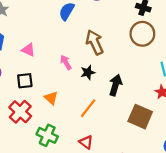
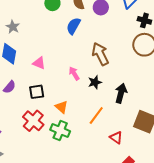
green cross: (47, 135) -> (60, 130), moved
red triangle: (86, 142) -> (116, 138), moved

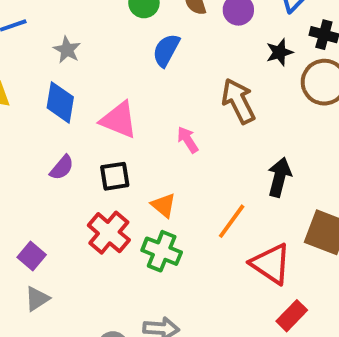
blue semicircle: (73, 26) -> (166, 50), moved
pink triangle: (39, 63) -> (119, 120), size x1.5
black star: (95, 82) -> (279, 52), moved
red triangle: (116, 138) -> (271, 264), size x1.6

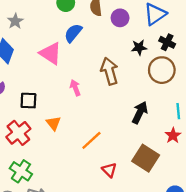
pink triangle: (119, 120) -> (51, 53), moved
black arrow: (279, 177) -> (140, 113), moved
green cross: (162, 251) -> (21, 171), moved
red triangle: (271, 264) -> (109, 170), size x0.6

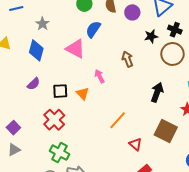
brown arrow: (109, 71) -> (128, 59), size x0.7
orange triangle: (53, 123) -> (83, 94), moved

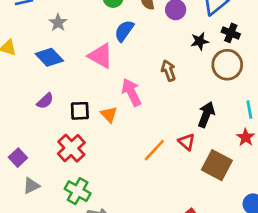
blue diamond: (36, 50) -> (49, 57), turned -60
pink arrow: (99, 76) -> (131, 92), size x1.5
red triangle: (135, 144) -> (187, 142), moved
gray triangle: (14, 150) -> (31, 186), moved

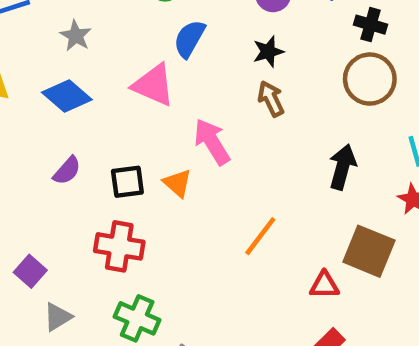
black star: (200, 41) -> (268, 52), moved
red triangle: (187, 142) -> (324, 285), moved, turned -36
red cross: (71, 148) -> (119, 246), turned -32

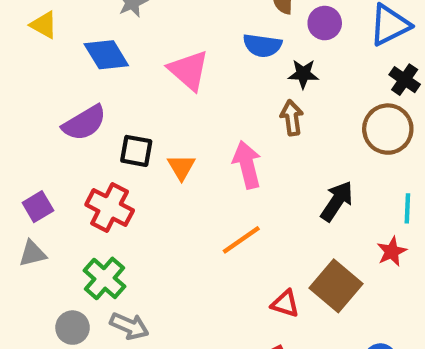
blue semicircle: (189, 39) -> (262, 45), moved, turned -129
pink arrow: (212, 142) -> (247, 165), moved
purple semicircle: (67, 171) -> (84, 123), size x1.5
purple square: (30, 271) -> (38, 207), moved

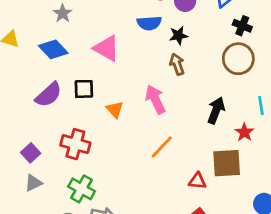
black square: (136, 151) -> (84, 89), moved
red star: (392, 251) -> (244, 132), moved
brown square: (336, 286) -> (227, 163), turned -32

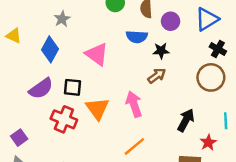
blue diamond: (53, 49) -> (50, 49), turned 65
brown arrow: (177, 64) -> (157, 76), turned 66
orange triangle: (115, 109) -> (97, 109), size x1.5
red cross: (75, 144) -> (64, 119), moved

